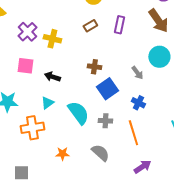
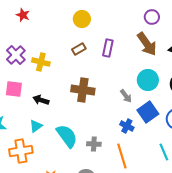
brown cross: (94, 67) -> (83, 90), size x1.6
blue square: (107, 89) -> (148, 112), moved

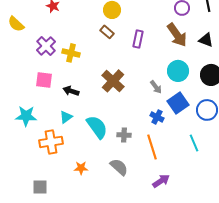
brown rectangle: (79, 49) -> (107, 32), moved, turned 72
brown cross: (83, 90) -> (113, 81), turned 35

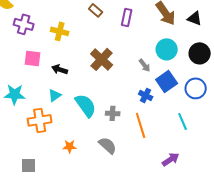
purple cross: (46, 46) -> (24, 24), moved, turned -30
purple arrow: (161, 181) -> (171, 159), moved

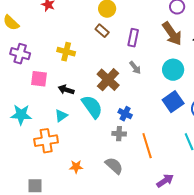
purple cross: (24, 24) -> (20, 54), moved
gray arrow: (145, 65) -> (135, 68), moved
blue cross: (146, 95) -> (125, 114), moved
cyan semicircle: (86, 105) -> (92, 107), moved
purple arrow: (171, 159) -> (165, 181), moved

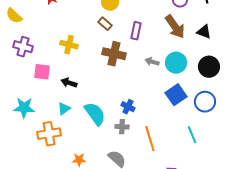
gray arrow: (135, 68) -> (152, 62), moved, turned 144
brown cross: (108, 80) -> (114, 54), moved, turned -30
cyan semicircle: (92, 107) -> (95, 114), moved

